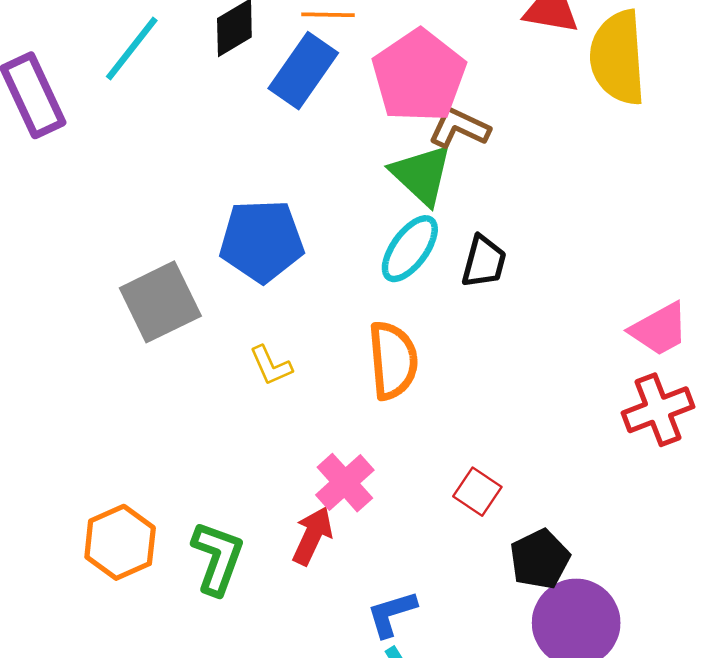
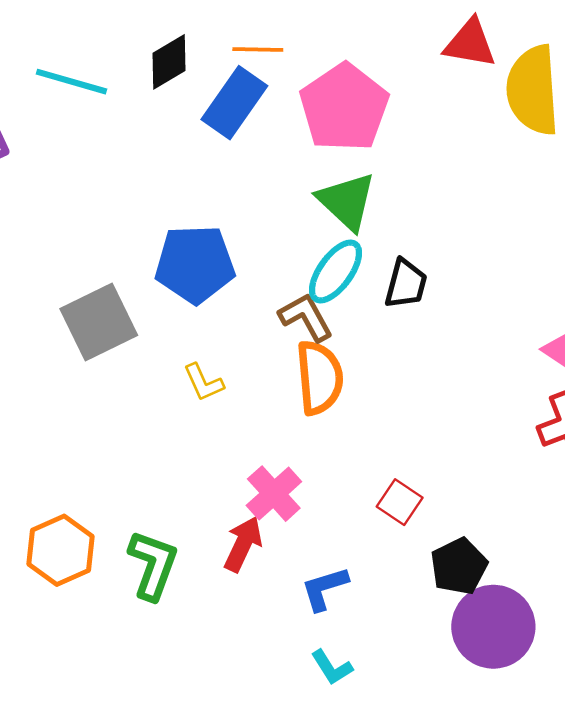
cyan line: (132, 49) -> (72, 82), turned 68
brown L-shape: (459, 128) -> (306, 317), moved, turned 36
blue L-shape: (392, 614) -> (324, 588), moved

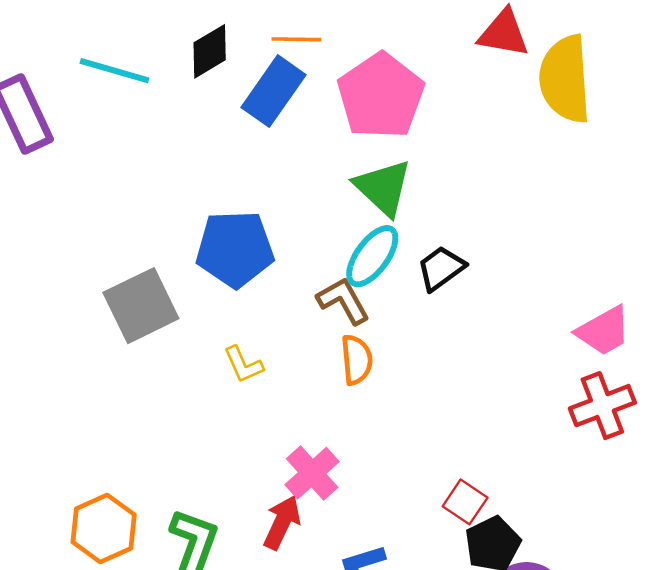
black trapezoid: (406, 284) -> (441, 268), turned -141
orange semicircle: (319, 378) -> (357, 360), size x0.7
red square: (400, 502) -> (465, 502), moved

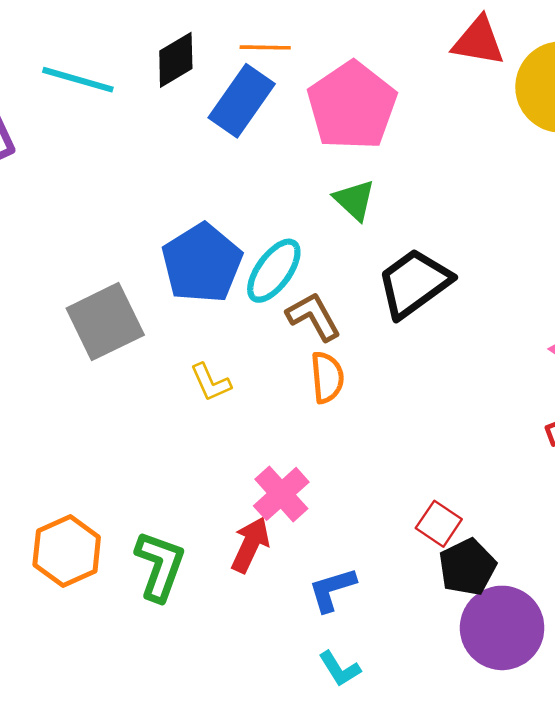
green triangle: (383, 187) -> (354, 200), size x0.7
blue pentagon: (235, 249) -> (202, 263), turned -30
cyan ellipse: (372, 256) -> (274, 271), moved
black trapezoid: (441, 268) -> (414, 283), size x1.5

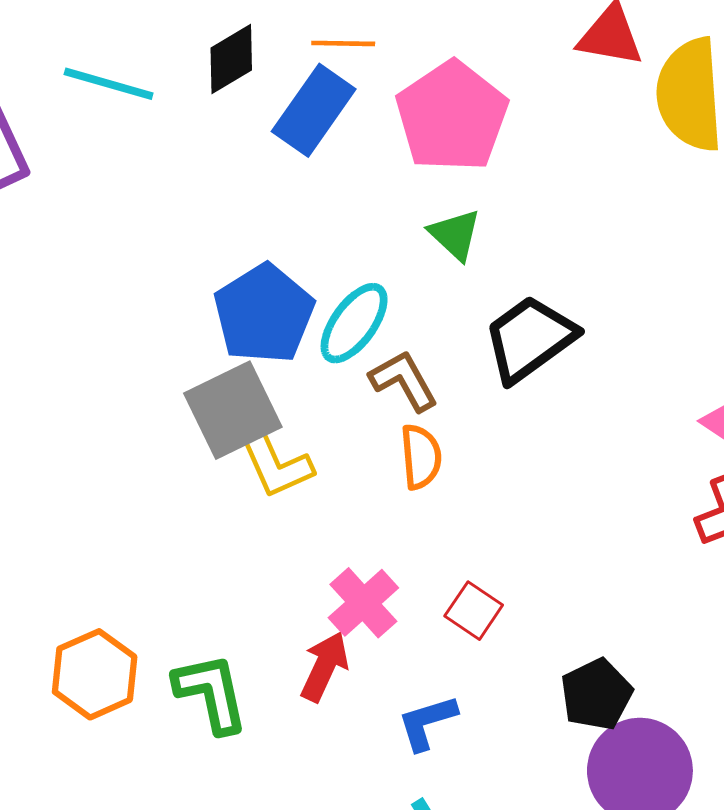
gray square: (105, 322) -> (233, 410), moved
yellow L-shape: (211, 382) -> (275, 463), size x1.5
red square: (439, 524) -> (474, 611), moved
green L-shape: (160, 566) -> (211, 693), turned -32

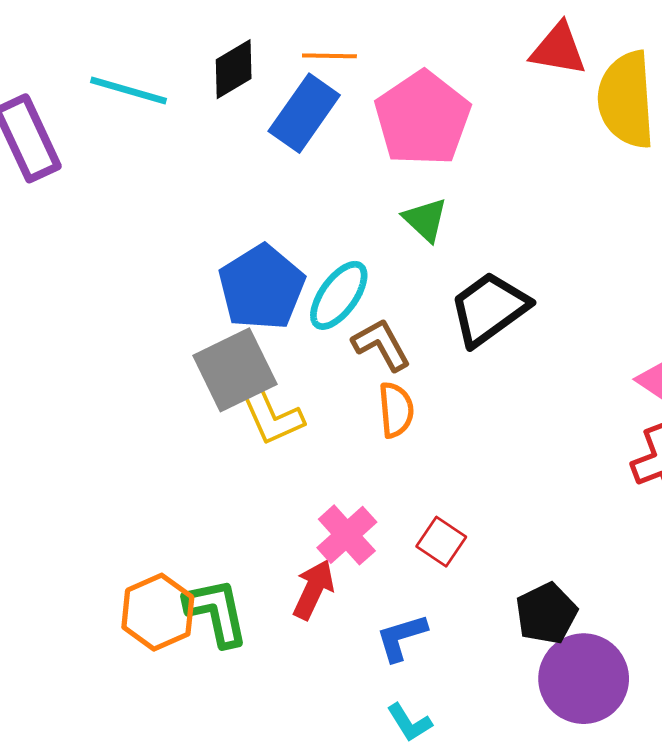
orange hexagon: (95, 674) -> (158, 612), moved

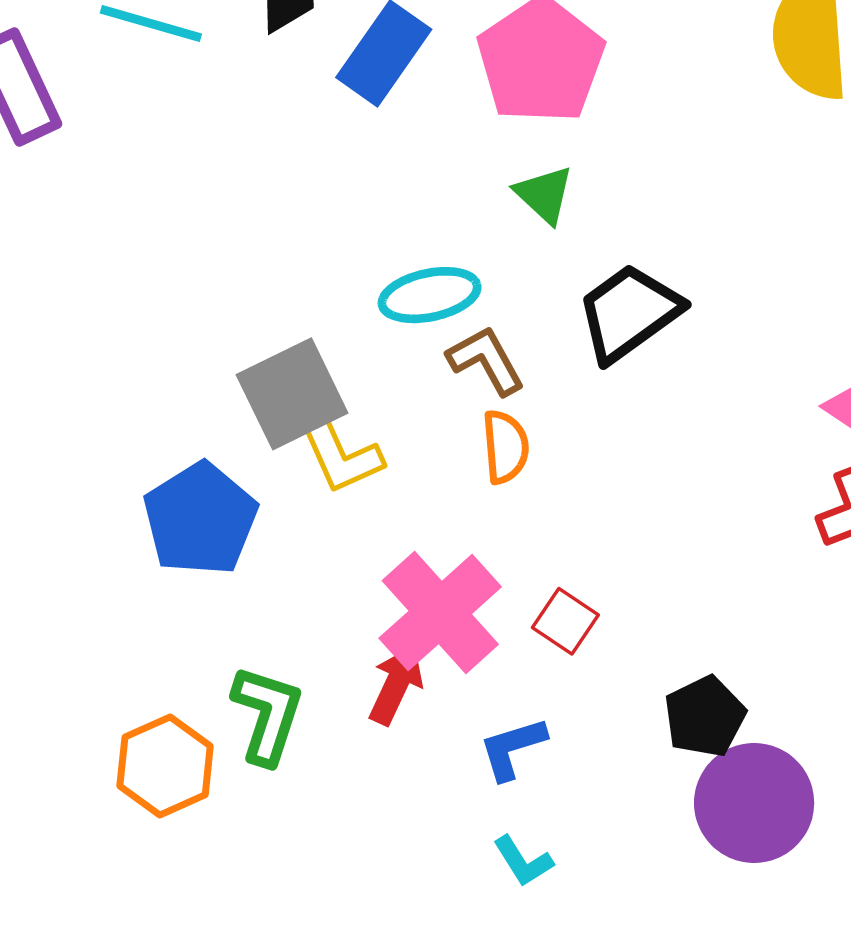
blue pentagon: (262, 287) -> (200, 519), moved
cyan ellipse: (339, 295) -> (430, 295), turned 42
pink cross: (347, 535) -> (440, 613), size x1.5
orange hexagon: (158, 612) -> (165, 766), moved
green L-shape: (216, 612) -> (267, 715), turned 30

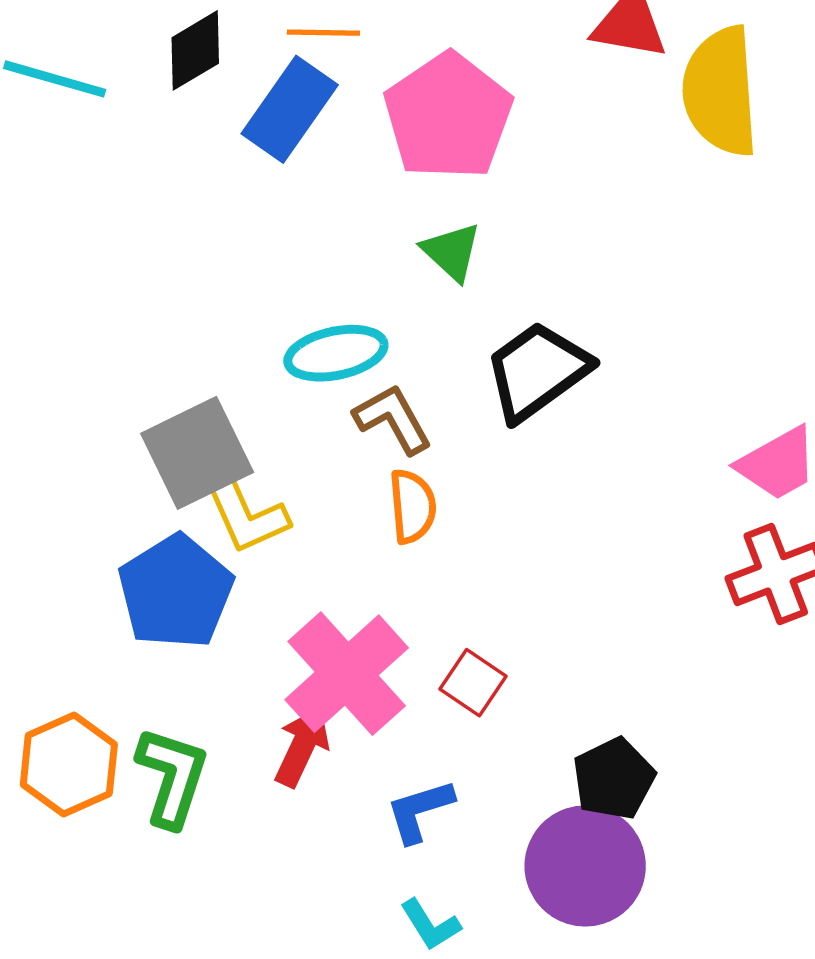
blue pentagon: (200, 519) -> (176, 592), moved
orange hexagon: (165, 766) -> (69, 764), moved
purple circle: (754, 803) -> (585, 866), moved

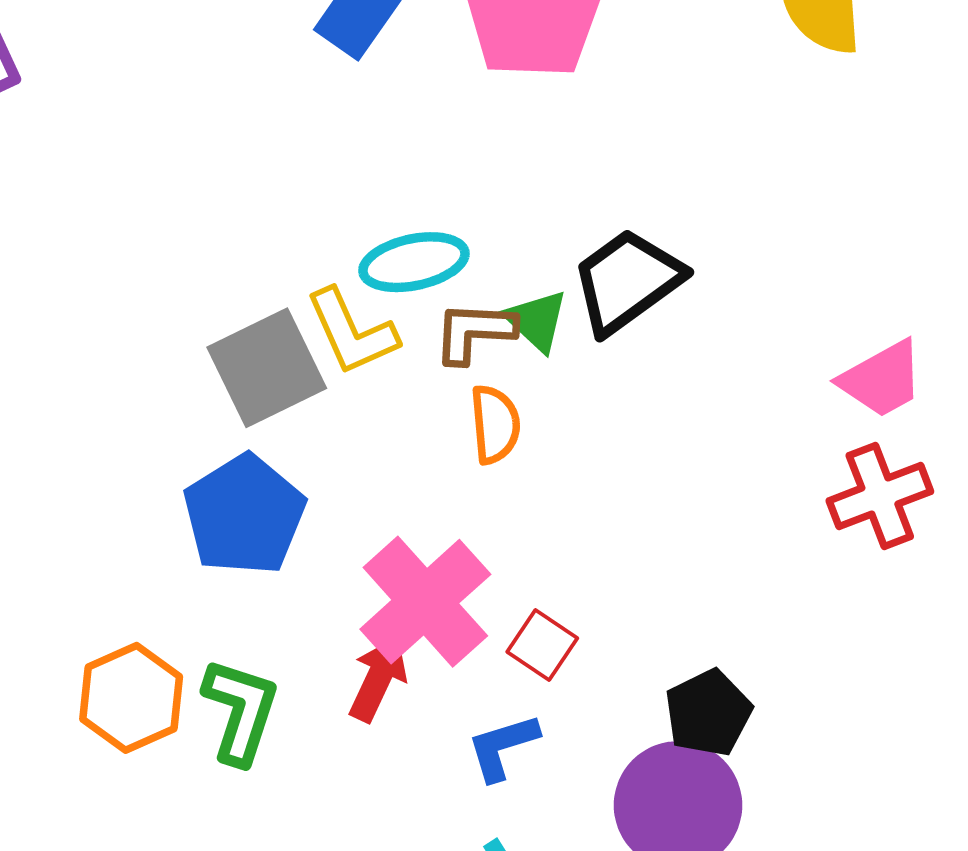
green triangle: (452, 252) -> (537, 321), moved
brown L-shape: (393, 419) -> (474, 332), turned -58
yellow L-shape: (245, 513) -> (352, 332), moved
red square: (473, 683) -> (542, 645), moved

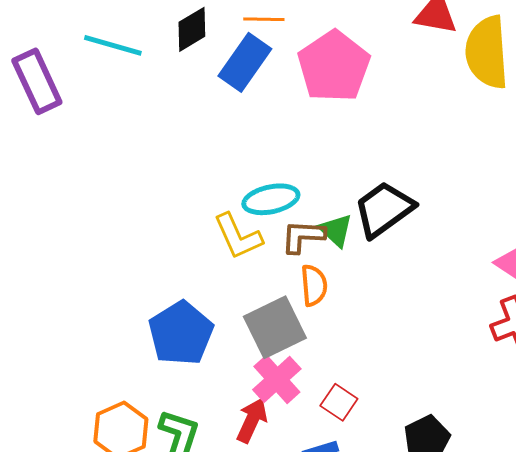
gray square: (267, 368) -> (275, 327), moved
pink cross: (425, 602) -> (277, 379), size x0.7

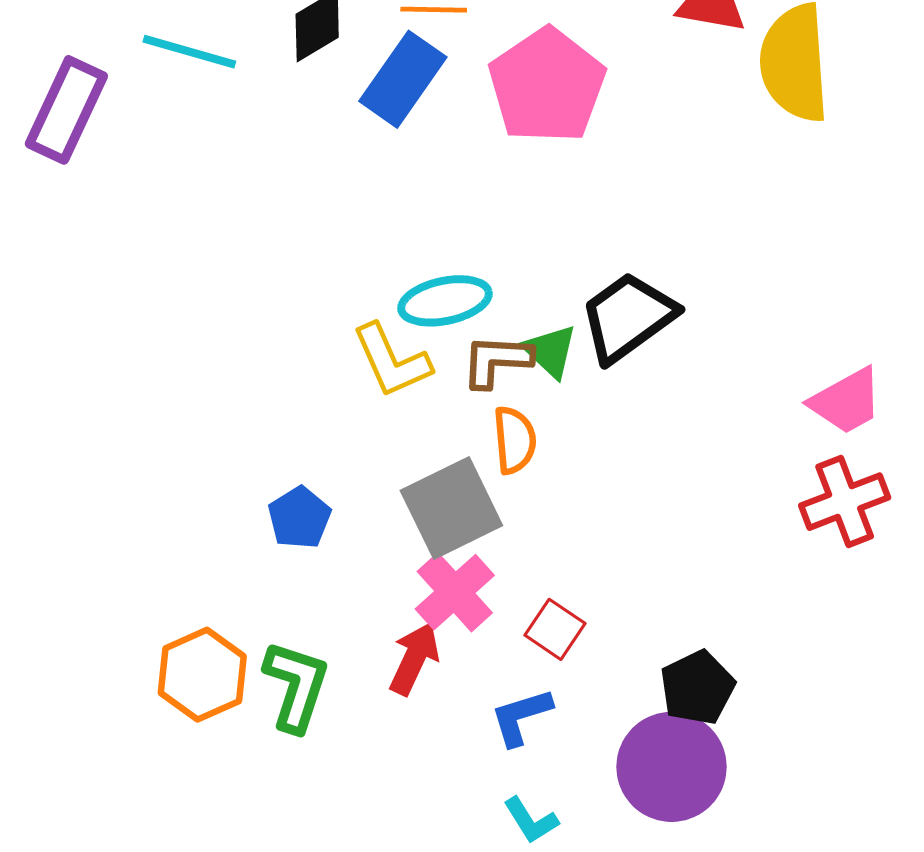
purple rectangle: (37, 81) -> (66, 110), turned 50
blue pentagon: (181, 333) -> (299, 518), size x0.6

